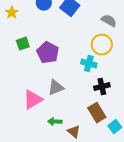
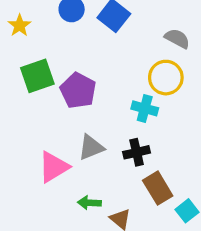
green square: (23, 44) -> (37, 76), size x1.5
black cross: (102, 87) -> (137, 152), moved

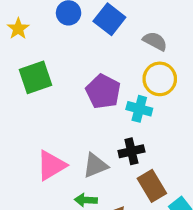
gray semicircle: (177, 39) -> (155, 41), moved
purple pentagon: (78, 91) -> (103, 92), moved
gray triangle: (91, 147) -> (95, 165), moved

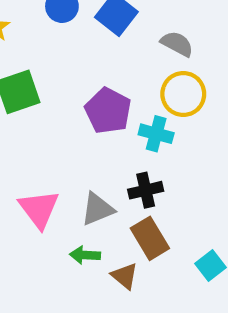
pink triangle: (51, 165) -> (39, 209), turned -36
brown rectangle: (152, 186) -> (150, 238), moved

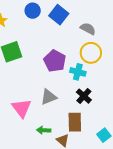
black cross: (146, 190) -> (84, 96), moved, turned -35
gray triangle: (98, 209) -> (49, 97), moved
brown rectangle: (150, 238) -> (75, 122), turned 30

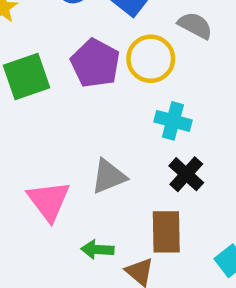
yellow circle: (91, 53) -> (151, 59), moved
purple pentagon: (55, 61) -> (95, 63), moved

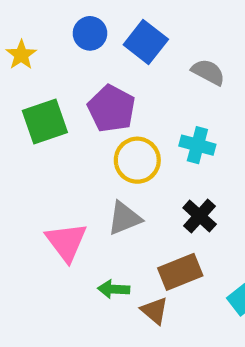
yellow circle: (151, 59) -> (137, 160), moved
cyan cross: (173, 121) -> (197, 145), moved
brown rectangle: (166, 232) -> (180, 272), turned 69

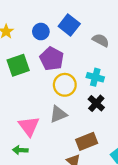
blue circle: (90, 33) -> (41, 32), moved
black cross: (200, 216) -> (96, 103), moved
green arrow: (114, 289) -> (20, 150), moved

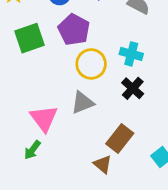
brown rectangle: (87, 141) -> (120, 138), turned -30
green arrow: (20, 150) -> (32, 150), turned -56

